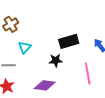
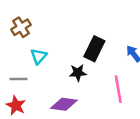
black rectangle: (69, 41) -> (94, 49), turned -48

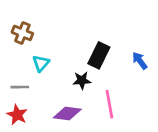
brown cross: (21, 27) -> (22, 33), turned -36
pink line: (118, 89) -> (109, 104), moved

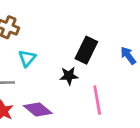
purple diamond: (67, 113) -> (38, 109), moved, turned 32

